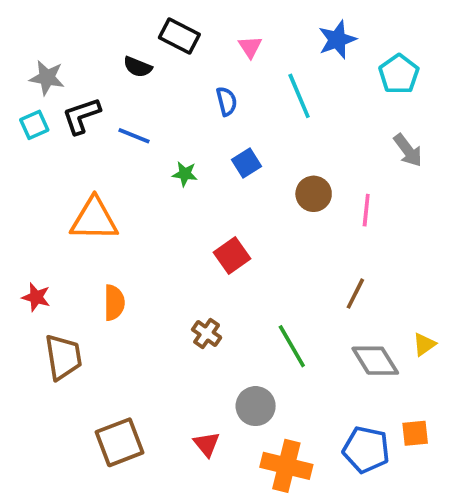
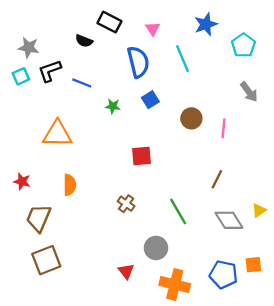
blue semicircle: (227, 101) -> (138, 62), size x1.8
red square: (232, 255) -> (142, 156), turned 30
brown trapezoid: (63, 357) -> (39, 218), turned -148
brown square: (120, 442) -> (46, 260), moved

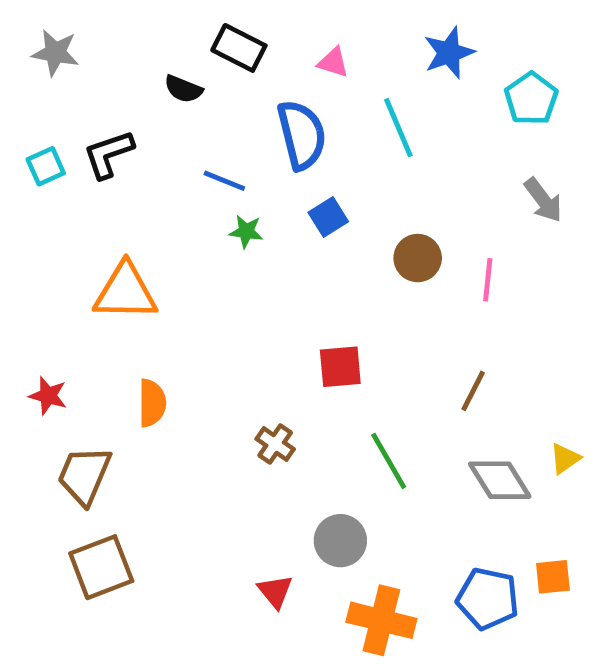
pink triangle: (153, 29) -> (333, 62), turned -40
gray star: (29, 48) -> (55, 53), moved
blue line: (82, 83) -> (224, 181), moved
red square: (142, 156) -> (340, 367), moved

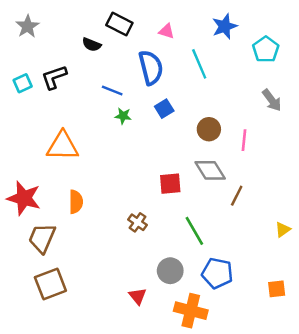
gray star: (55, 53) -> (27, 26), turned 30
red star: (48, 396) -> (24, 198), size x1.8
gray diamond: (500, 480) -> (210, 170), moved
blue pentagon: (488, 599) -> (217, 273), moved

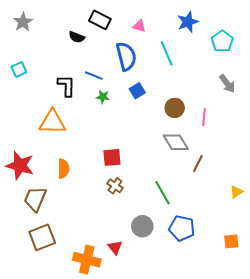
black L-shape: (54, 77) -> (66, 86), moved, turned 110
red square: (170, 184) -> (112, 157), moved
orange cross: (191, 311) -> (87, 260), moved

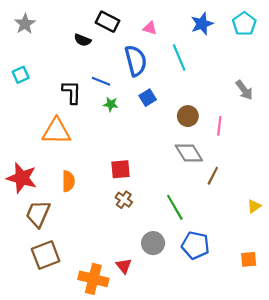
cyan pentagon: (222, 41) -> (244, 24), moved

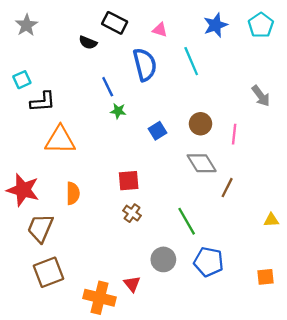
blue line: (101, 81) -> (108, 87), turned 42
black L-shape: (72, 92) -> (43, 102), moved, turned 85
blue square: (148, 98) -> (158, 131), moved
yellow triangle: (254, 206) -> (271, 220), turned 32

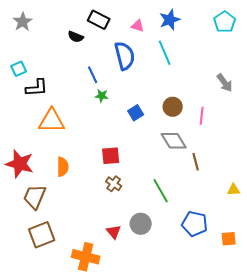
blue star: (216, 25) -> (170, 20), moved
brown line: (227, 188) -> (196, 162), turned -42
blue pentagon: (209, 262) -> (195, 224), moved
red triangle: (132, 284) -> (114, 232), moved

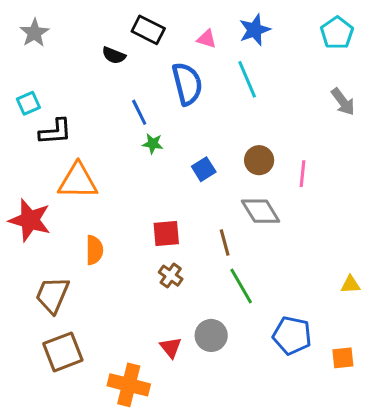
gray arrow: (225, 83) -> (343, 102), moved
brown line: (196, 162) -> (225, 243), moved
red star: (20, 164) -> (30, 220), moved

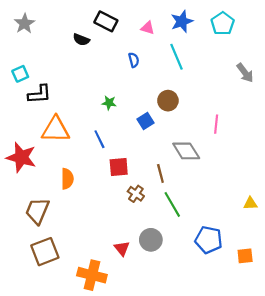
cyan pentagon: (337, 33) -> (223, 24), moved
blue semicircle: (187, 84) -> (134, 60), size x0.5
blue line: (139, 112) -> (99, 139), moved
brown circle: (259, 160) -> (168, 101), moved
brown cross: (171, 276) -> (136, 194), moved

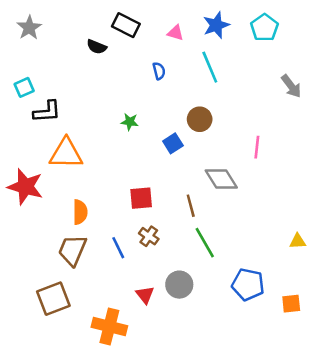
blue line: (99, 139) -> (118, 248), moved
brown cross: (136, 194) -> (149, 236), moved
brown trapezoid: (37, 211) -> (72, 250), moved

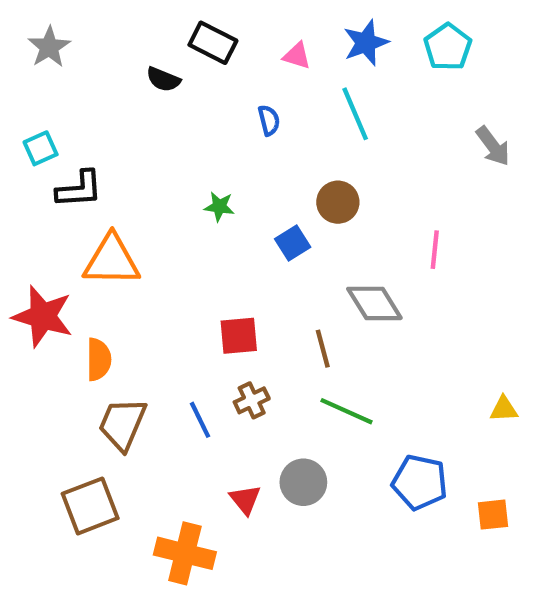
orange semicircle: (80, 212) -> (99, 359), moved
brown cross: (149, 236) -> (252, 400), turned 30
green line: (205, 243) -> (346, 411), turned -36

